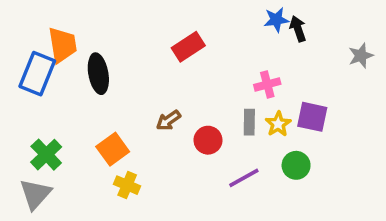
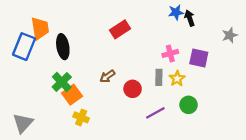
purple square: (312, 117) -> (199, 58), moved
green cross: (46, 155) -> (62, 82), moved

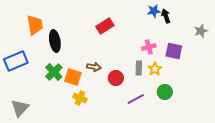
blue rectangle: (24, 47) -> (16, 61), moved, turned 45
brown arrow: (107, 76) -> (94, 67), turned -136
orange square: (72, 95) -> (73, 77), moved, turned -36
yellow cross: (81, 117) -> (80, 98), moved

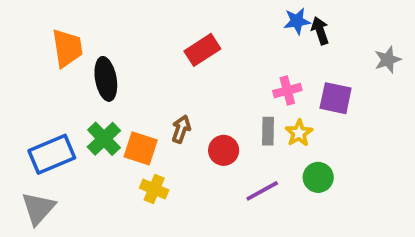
blue rectangle: (16, 61) -> (52, 154), moved
brown arrow: (94, 67) -> (181, 129), turned -80

